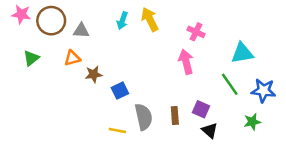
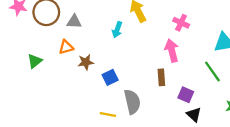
cyan arrow: (122, 21) -> (117, 30), moved
green triangle: (31, 58) -> (35, 61), moved
brown rectangle: (175, 116) -> (161, 77), moved

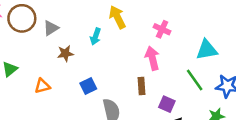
gray triangle: (74, 22) -> (51, 28), turned -35
orange triangle: (66, 47) -> (42, 86), moved
brown star: (86, 62) -> (65, 53), moved

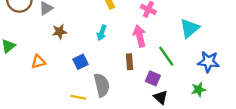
cyan arrow: (96, 36) -> (102, 33), moved
cyan triangle: (207, 50) -> (190, 28), turned -30
green line: (195, 80) -> (166, 56), moved

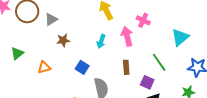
pink arrow: (140, 36) -> (127, 36), moved
blue square: (81, 62) -> (82, 67), turned -32

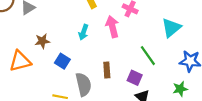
brown star: (63, 40) -> (42, 41), moved
orange triangle: (44, 67) -> (20, 61), size x1.5
brown rectangle: (126, 67) -> (107, 70), moved

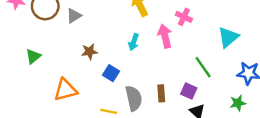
orange triangle: (20, 61) -> (66, 90), moved
brown rectangle: (107, 70) -> (161, 93), moved

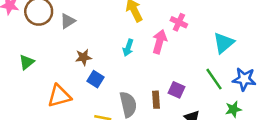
pink arrow: (165, 36) -> (160, 42), turned 30
green line: (203, 67) -> (214, 79), moved
blue square: (111, 73) -> (96, 79), moved
purple square: (189, 91) -> (176, 90), moved

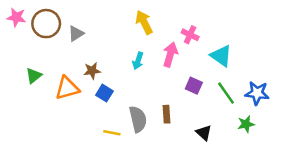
cyan triangle: (224, 43) -> (221, 56), moved, turned -45
purple square: (176, 90) -> (194, 86), moved
orange triangle: (59, 96) -> (67, 88), moved

